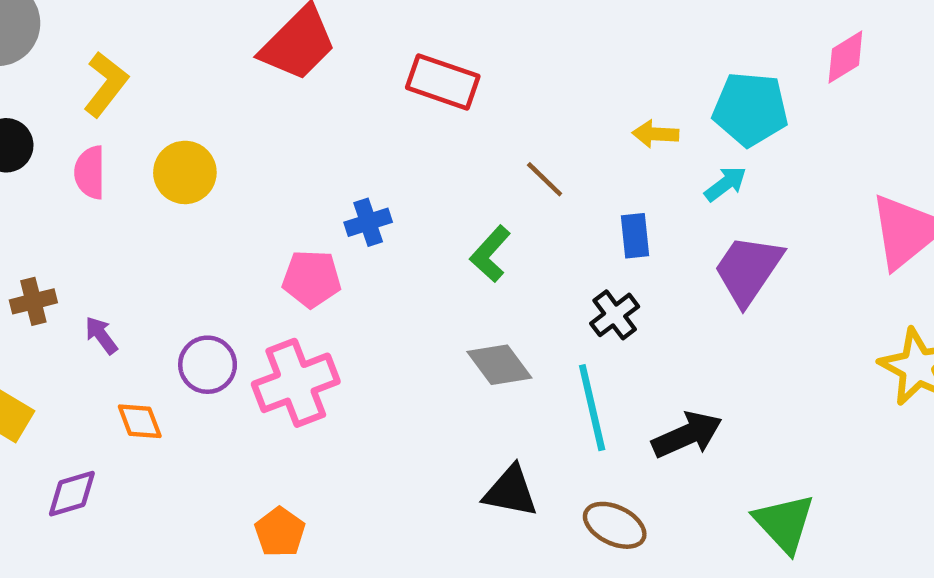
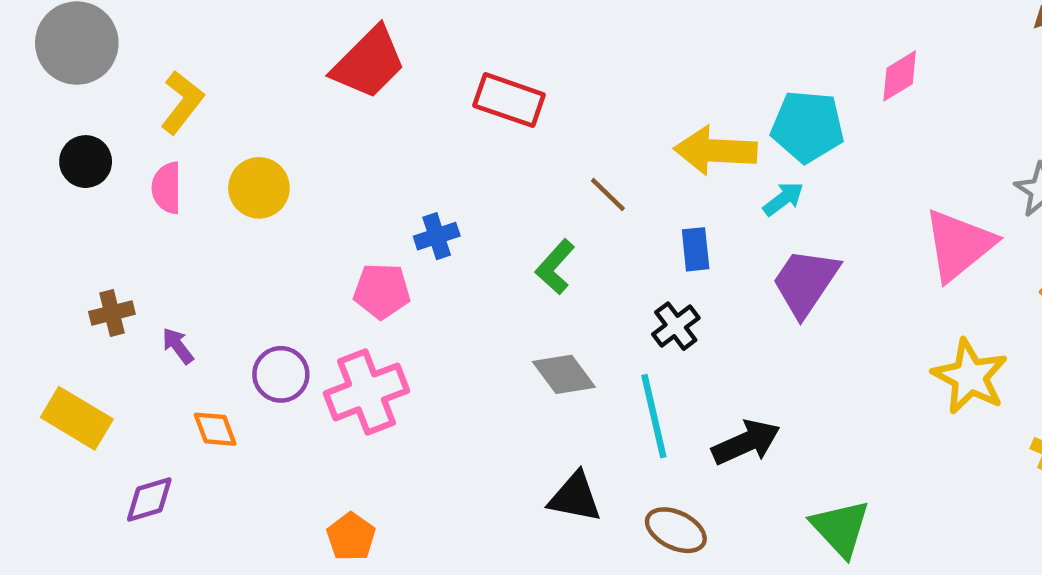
yellow arrow: (655, 134) -> (715, 151), size x1.8

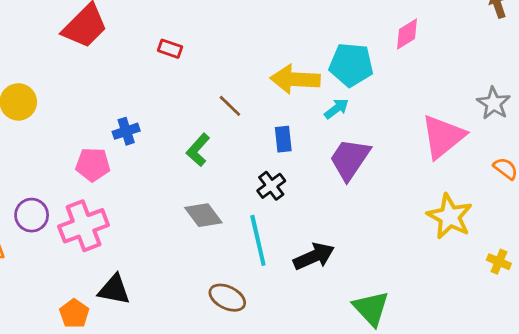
red rectangle: (509, 100) -> (170, 49), size x0.6
black triangle: (575, 497) -> (114, 290), moved
brown ellipse: (676, 530) -> (227, 298), moved

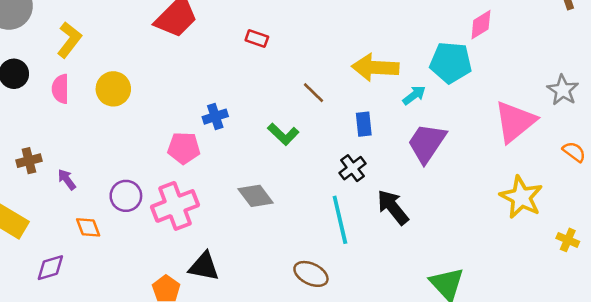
cyan pentagon: (351, 65) -> (451, 62), moved
green L-shape: (198, 150) -> (283, 134), turned -88
gray diamond: (203, 215) -> (256, 196), moved
black arrow: (314, 256) -> (393, 207), moved, turned -105

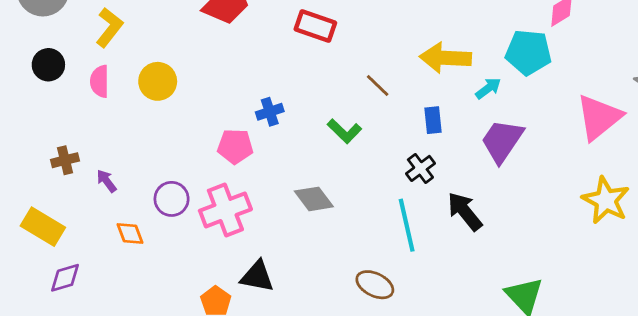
red rectangle: (257, 39) -> (315, 26), size x1.6
purple diamond: (50, 268) -> (65, 278), moved

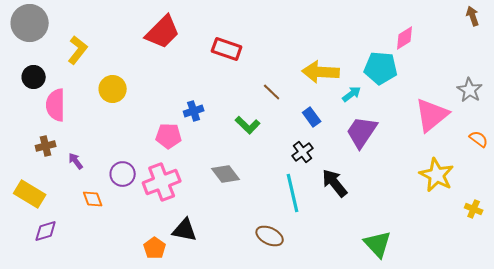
pink semicircle: (100, 81) -> (56, 105), moved, size x1.4
blue rectangle: (433, 120) -> (312, 117), turned -30

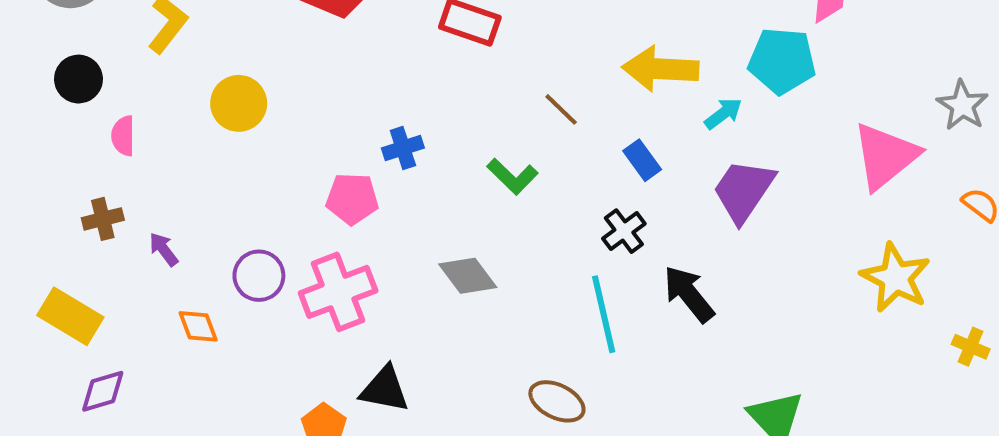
pink semicircle: (56, 105) -> (123, 136), size x0.6

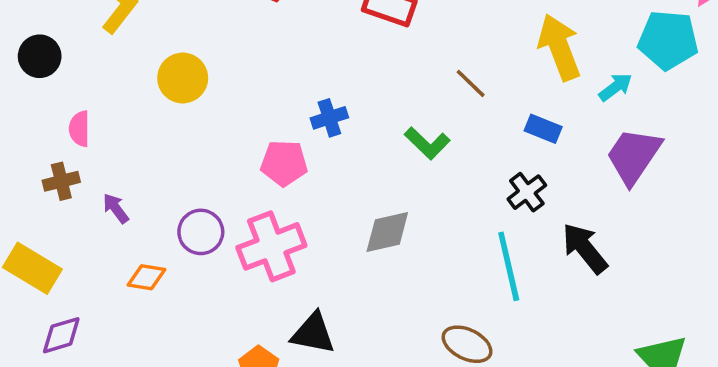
yellow arrow: (660, 69) -> (559, 47), turned 66
pink semicircle: (123, 136) -> (79, 129), moved
blue rectangle: (642, 160) -> (543, 129), turned -32
gray diamond: (468, 276) -> (387, 232), turned -66
orange diamond: (198, 326) -> (146, 277), turned -60

